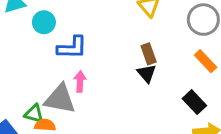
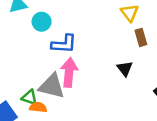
brown rectangle: (149, 54) -> (141, 37), moved
pink arrow: (80, 81) -> (69, 72), size x1.6

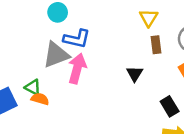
gray triangle: (52, 86) -> (56, 55), moved, turned -44

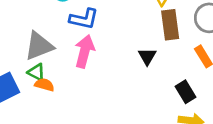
brown rectangle: (156, 45) -> (170, 25), size x1.5
gray triangle: (56, 55) -> (39, 46), moved

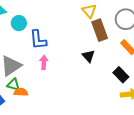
blue L-shape: (84, 19) -> (38, 40), turned 85
pink arrow: (85, 51) -> (44, 62), size x0.6

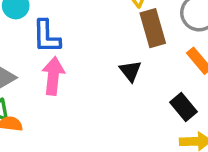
pink arrow: (44, 62) -> (53, 76), size x1.5

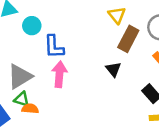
brown rectangle: (153, 28) -> (128, 39), turned 45

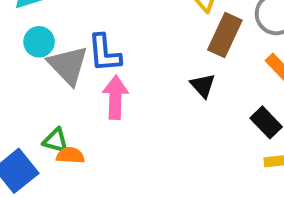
cyan circle: (32, 26) -> (39, 42), moved
gray triangle: (20, 76) -> (68, 65), moved, turned -40

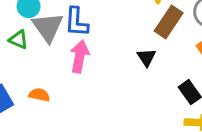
green triangle: (56, 141) -> (18, 40), moved

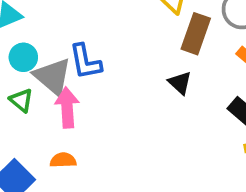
green triangle: (18, 40) -> (21, 100), turned 30
pink arrow: (80, 56) -> (67, 107), moved

